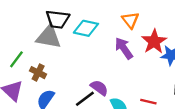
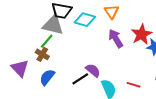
orange triangle: (130, 20) -> (112, 12), moved
green line: (16, 59) -> (47, 41), moved

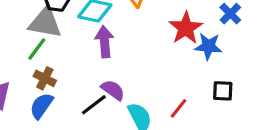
purple arrow: (116, 38) -> (104, 42), moved, turned 30
brown cross: (42, 54) -> (45, 78), moved
red line: (134, 85) -> (179, 108), turned -64

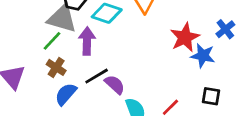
purple arrow: (104, 42) -> (87, 41), moved
black line: (94, 105) -> (97, 76), moved
blue semicircle: (41, 106) -> (66, 94), moved

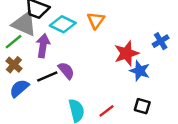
blue cross: (225, 29) -> (161, 41), moved
purple semicircle: (115, 85) -> (66, 71), moved

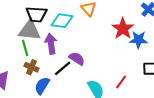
green line: (13, 42) -> (25, 48), turned -49

